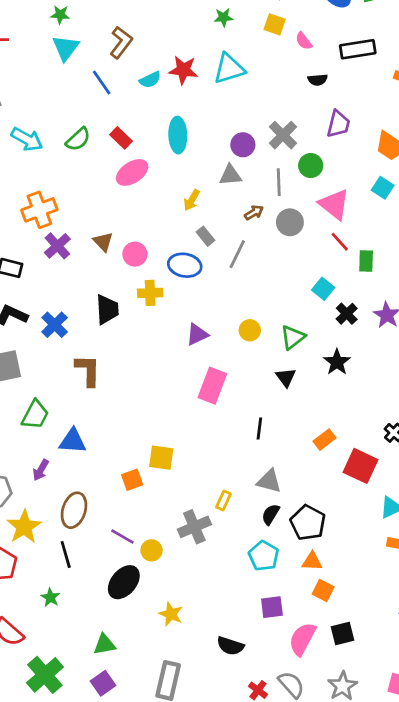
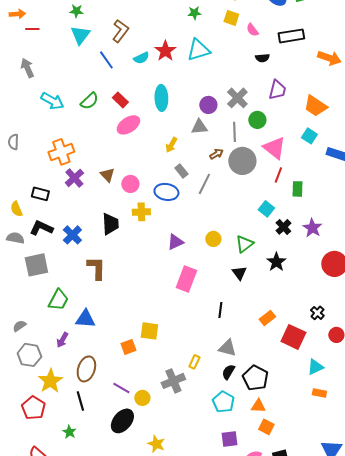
red star: (183, 70) -> (165, 51), turned 30
gray circle: (290, 222) -> (242, 161), size x1.4
red line: (340, 242) -> (278, 175), turned 63

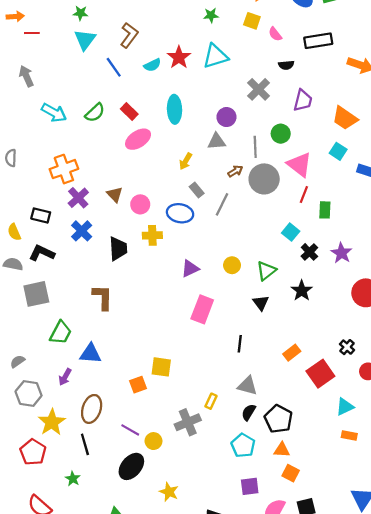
gray cross: (237, 98) -> (259, 89), moved
blue cross: (72, 235) -> (82, 231), moved
red square: (293, 337) -> (320, 374), turned 30

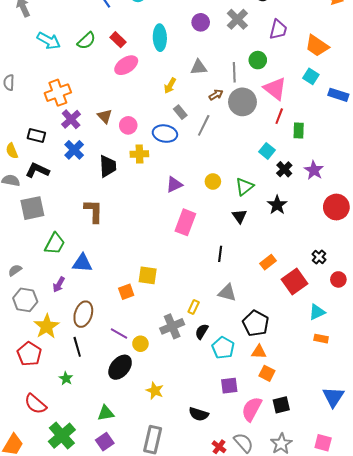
purple circle: (226, 117) -> (201, 22), moved
black semicircle: (249, 412) -> (202, 331), moved

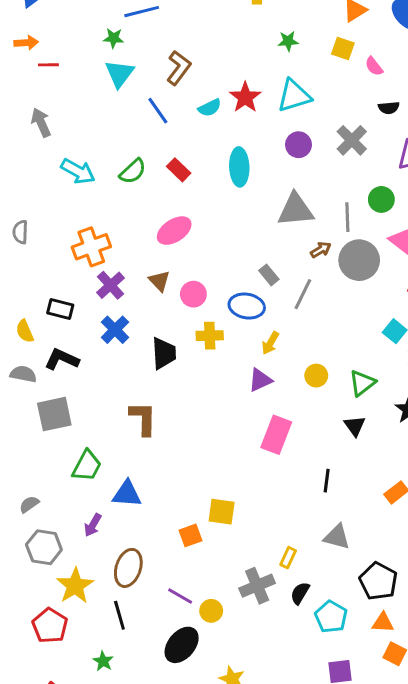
pink ellipse: (126, 65) -> (174, 231), moved
gray triangle: (199, 67) -> (296, 210), size x1.5
yellow arrow: (170, 86) -> (270, 343), moved

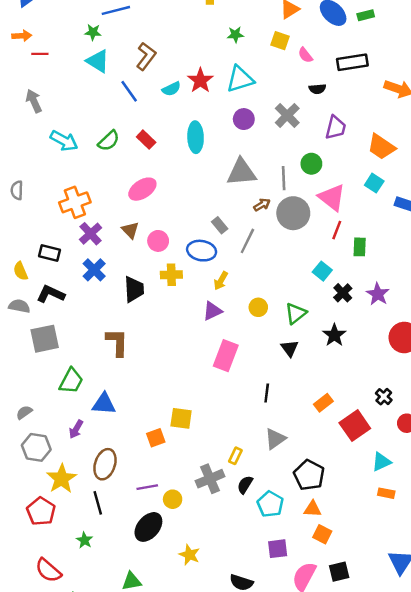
cyan triangle: (119, 74) -> (98, 61), turned -35
gray triangle: (337, 537) -> (275, 439), turned -50
purple line: (180, 596) -> (147, 487), turned -40

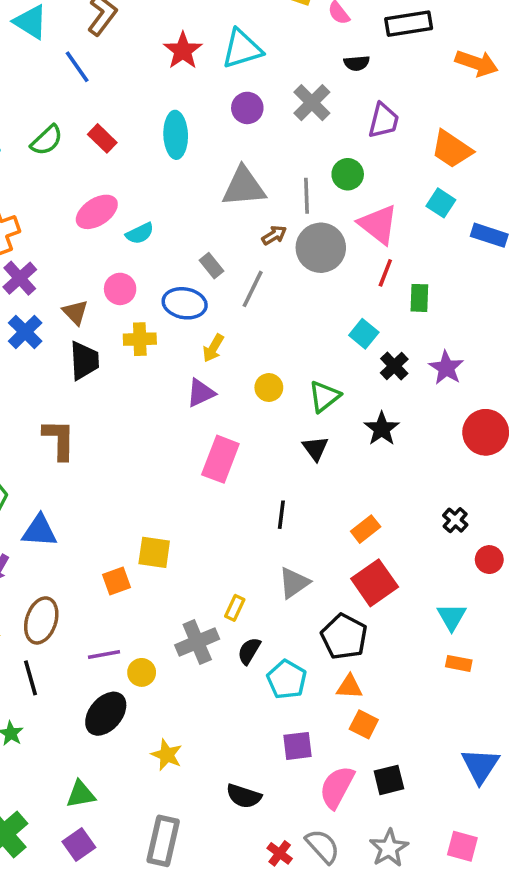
cyan semicircle: (171, 89) -> (140, 233), moved
brown triangle: (130, 230) -> (75, 312), moved
red square: (355, 426) -> (375, 583), moved
cyan triangle: (381, 462) -> (452, 617), turned -35

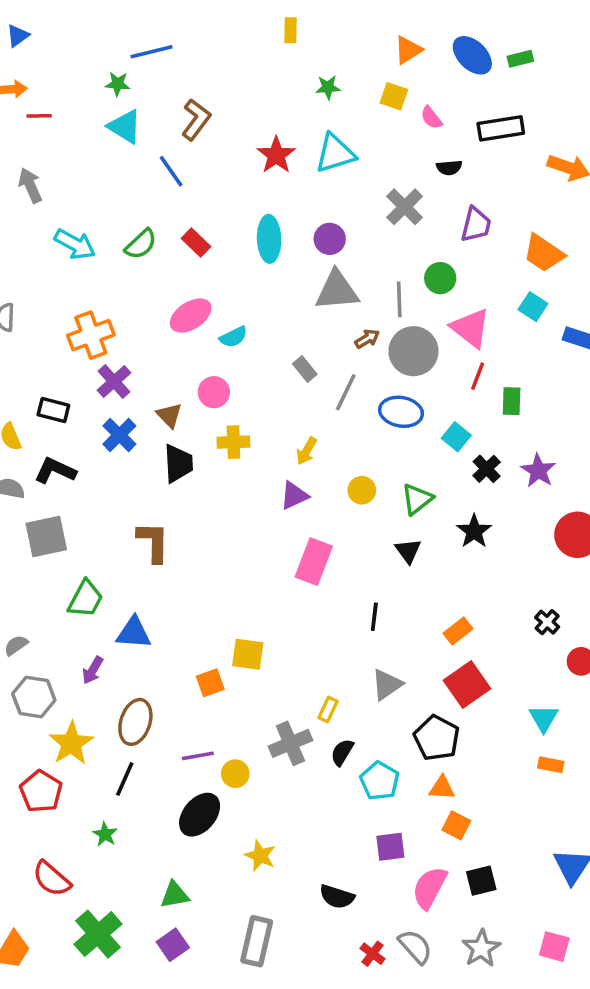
purple circle: (247, 108) -> (330, 239), moved
blue ellipse: (185, 303) -> (401, 412), moved
black line: (30, 678) -> (125, 779), turned 40

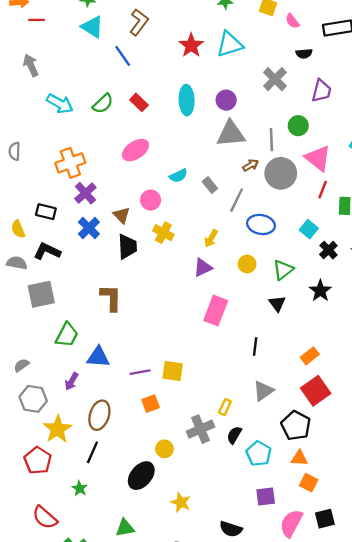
cyan semicircle: (233, 337) -> (178, 176), moved
blue ellipse: (401, 412) -> (261, 224), moved
yellow cross: (233, 442) -> (163, 233), turned 30
orange square: (210, 683) -> (151, 404), moved
purple line: (198, 756) -> (140, 372), moved

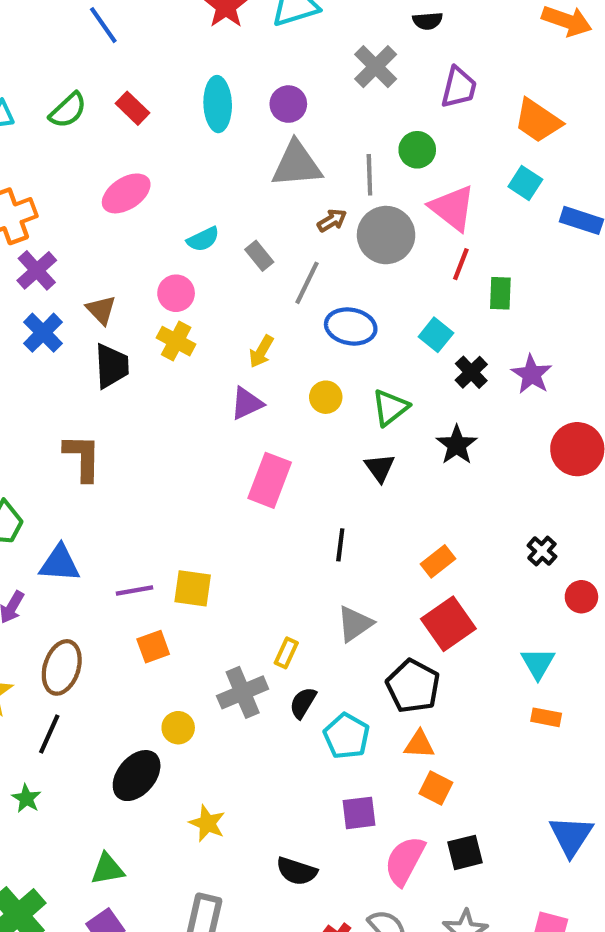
pink circle: (151, 200) -> (176, 293), moved

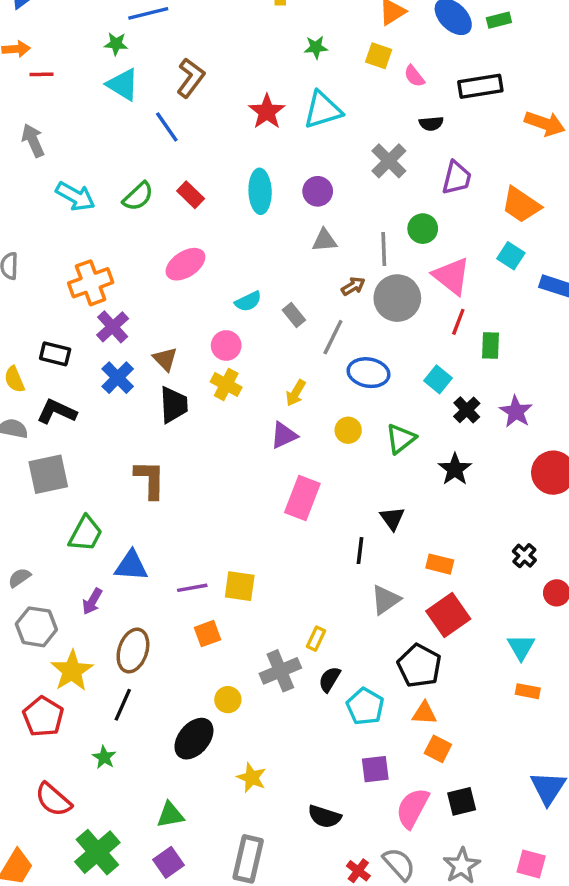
gray triangle: (297, 164) -> (324, 240), size x0.6
black triangle: (380, 468) -> (392, 518), moved
orange rectangle: (438, 561) -> (440, 564), turned 52
gray triangle: (355, 624) -> (385, 600), moved

